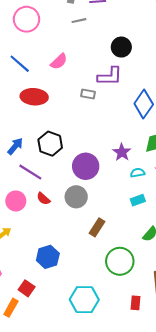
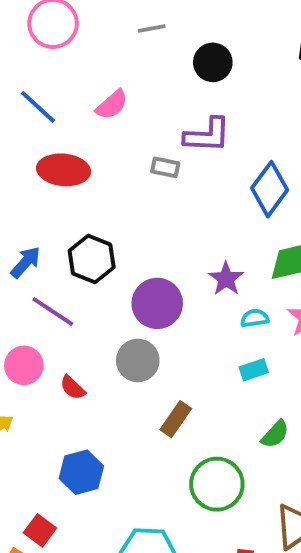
black circle: (121, 47) -> (213, 62), moved
red semicircle: (43, 199) -> (73, 388), moved

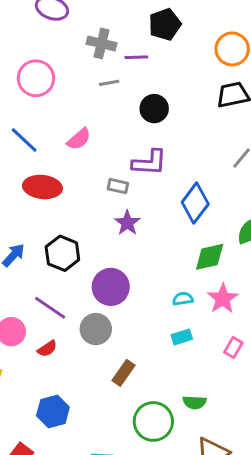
purple star: (226, 279) -> (127, 223), moved
purple line: (53, 312) -> (50, 308), moved
red semicircle: (73, 388) -> (47, 349), turned -78
green semicircle: (275, 434) -> (195, 402), moved, turned 50

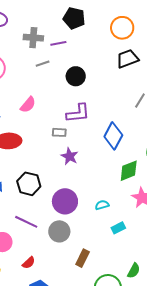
black pentagon: (165, 24) -> (74, 18), turned -30
cyan semicircle: (183, 299) -> (102, 205), moved
red semicircle: (47, 349) -> (29, 263), moved
green semicircle: (195, 402) -> (134, 271), turned -56

